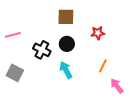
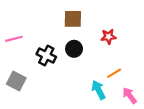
orange line: (103, 66) -> (114, 73), turned 32
cyan arrow: (66, 70) -> (98, 90), moved

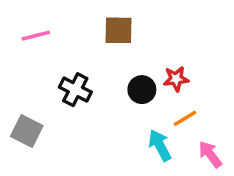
red star: (108, 37) -> (176, 79), moved
pink line: (14, 39) -> (36, 36), moved
black circle: (74, 49) -> (142, 90), moved

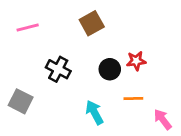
brown square: (118, 30) -> (92, 23), turned -30
orange line: (185, 118) -> (133, 98), moved, turned 30
cyan arrow: (160, 145) -> (94, 112), moved

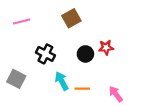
orange line: (133, 98) -> (82, 89), moved
cyan arrow: (94, 112) -> (62, 81), moved
pink arrow: (163, 119) -> (116, 94), moved

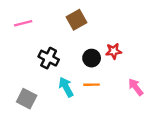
gray square: (16, 79) -> (27, 99), moved
orange line: (82, 89) -> (92, 85), moved
pink arrow: (116, 94) -> (136, 87), moved

